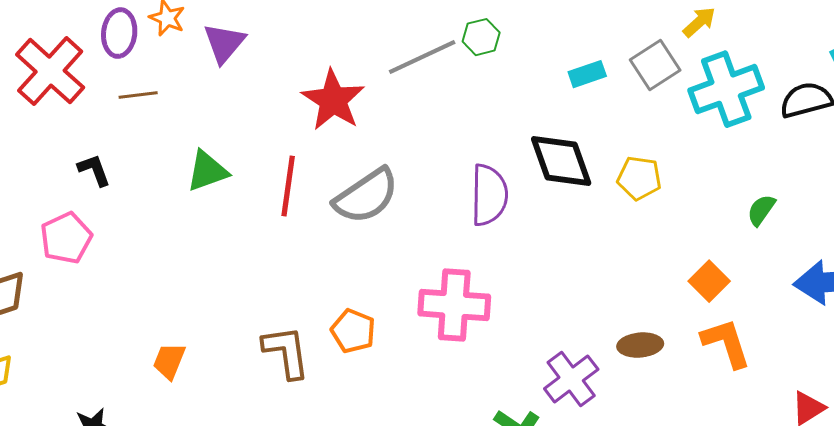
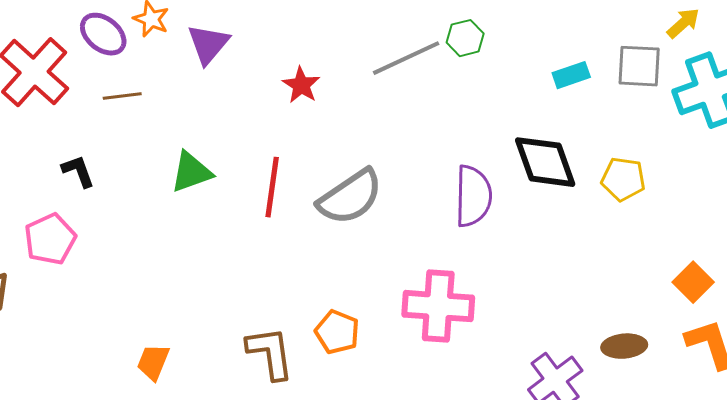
purple ellipse: (119, 33) -> (103, 34), turned -57
gray square: (655, 65) -> (639, 66), turned 36
red star: (333, 100) -> (301, 85), moved, size x0.6

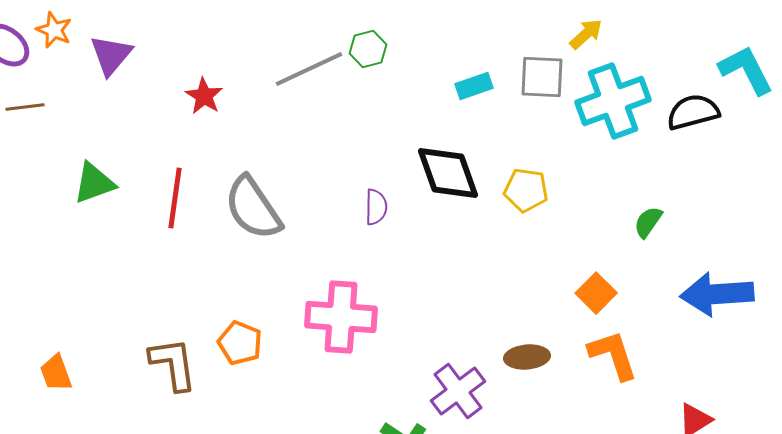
purple semicircle: (473, 196) -> (376, 207), size x0.6
gray semicircle: (350, 197) -> (253, 208), turned 90
orange trapezoid: (153, 362) -> (56, 373), turned -42

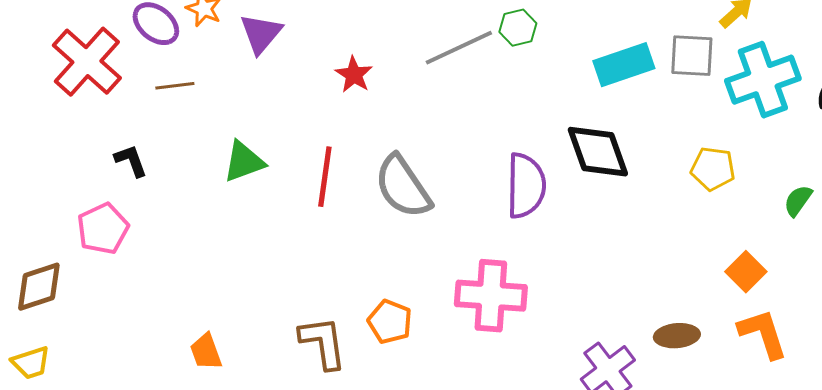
cyan rectangle: (474, 86) -> (624, 65), size x1.6
yellow pentagon: (526, 190) -> (713, 169), moved
purple semicircle: (376, 207) -> (526, 186), size x1.8

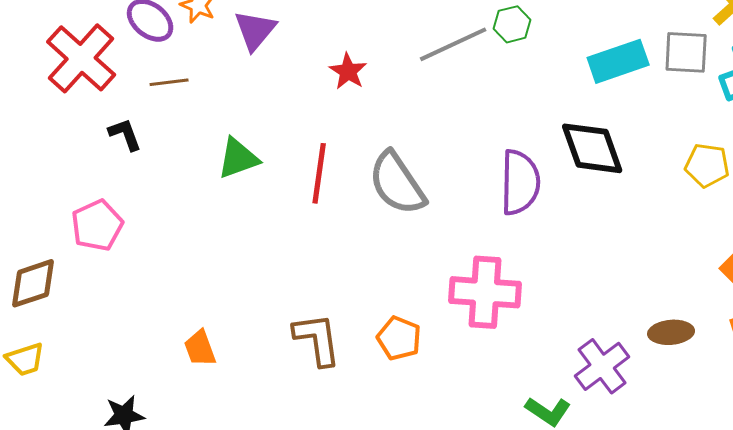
black L-shape: (131, 161) -> (125, 134), moved
orange pentagon: (390, 322) -> (399, 338), moved

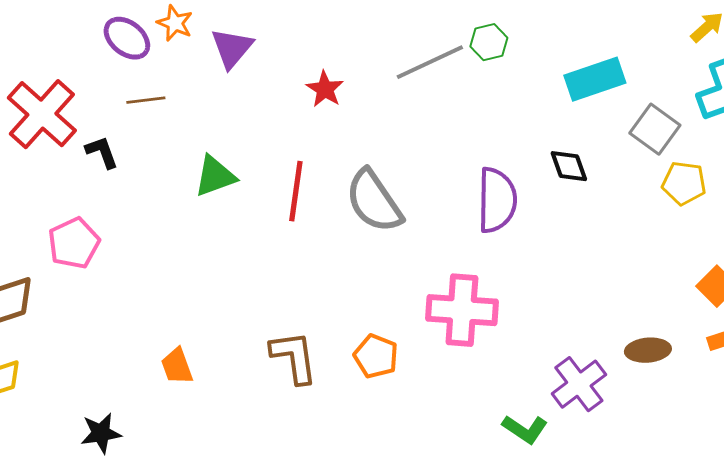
gray square: (686, 52) -> (655, 129), moved, turned 33
red cross: (81, 58) -> (42, 114), moved
black diamond: (592, 148) -> (569, 166), size x0.6

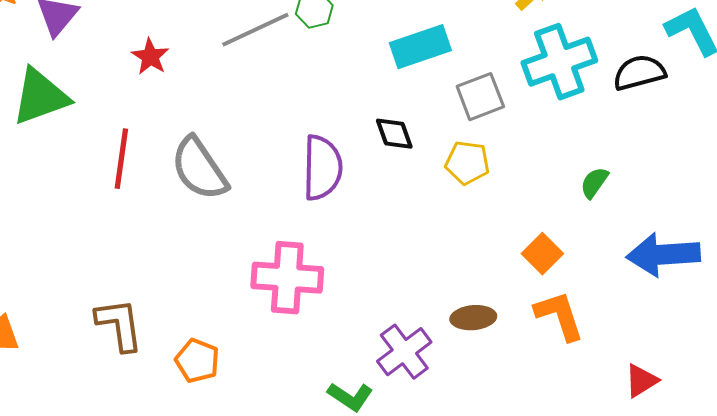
gray square: (655, 129) -> (480, 97), turned 33
green triangle: (215, 176) -> (40, 97), moved, size x1.4
yellow pentagon: (684, 183) -> (467, 163), moved
orange pentagon: (376, 356) -> (197, 361), moved

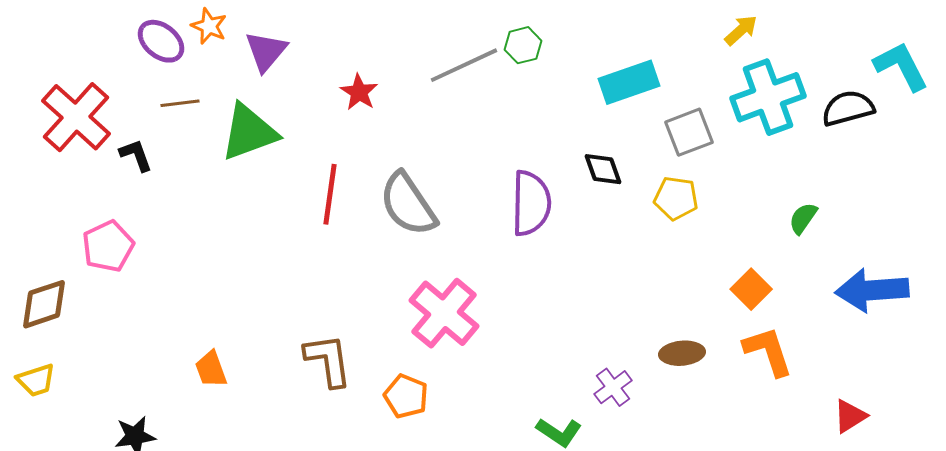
pink cross: (287, 278) -> (444, 313), moved, turned 36
purple cross: (404, 352) -> (613, 387), size x0.7

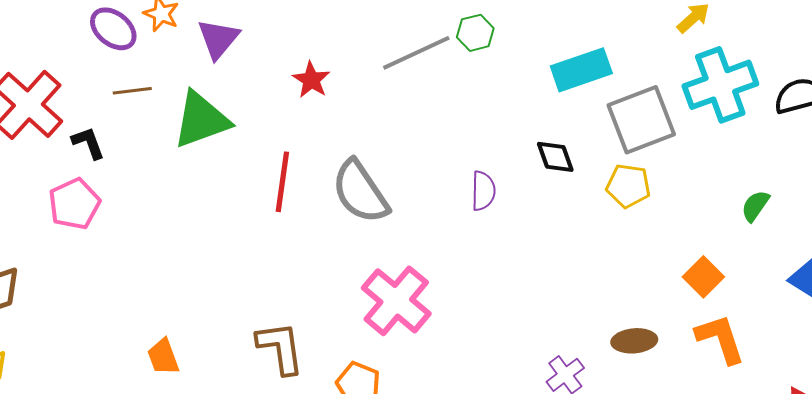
gray square: (689, 132) -> (641, 120), size x1.4
purple semicircle: (531, 203) -> (483, 191), size x0.6
pink pentagon: (108, 246) -> (74, 204), moved

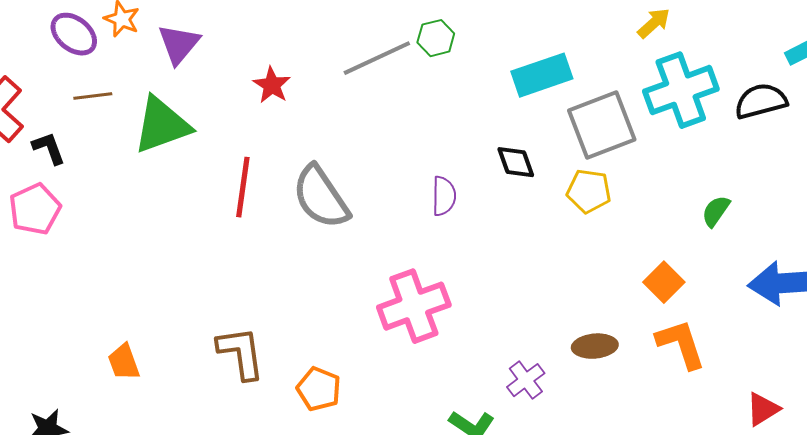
pink cross: (396, 301) -> (414, 306), moved, turned 30

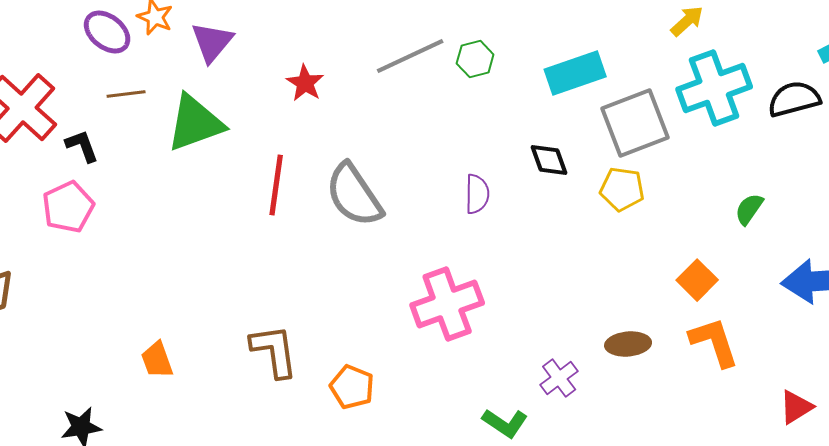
green hexagon: (436, 38) -> (475, 59), moved

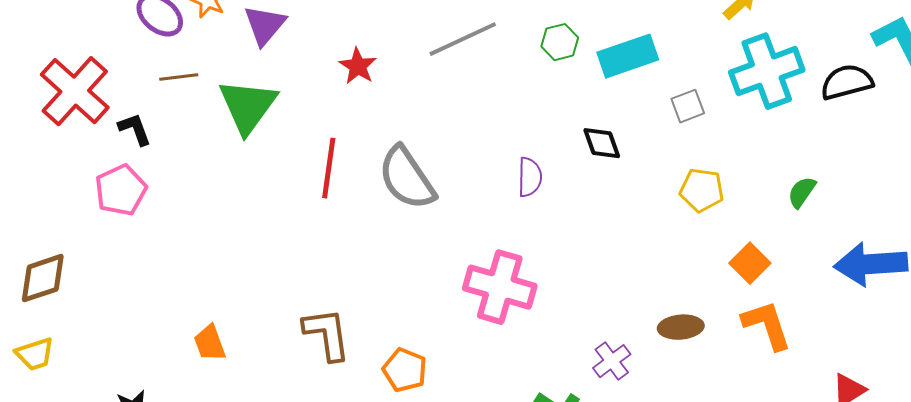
green hexagon: (475, 59) -> (560, 42), moved
green triangle: (195, 123) -> (248, 106), turned -34
gray square: (635, 123) -> (688, 106), size x0.5
yellow pentagon: (622, 189) -> (702, 190), moved
pink cross: (447, 304) -> (500, 287), turned 36

